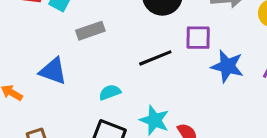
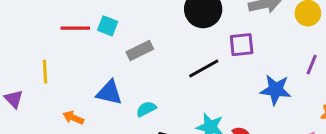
blue star: (227, 66) -> (276, 90), moved
cyan semicircle: (110, 92) -> (146, 109), moved

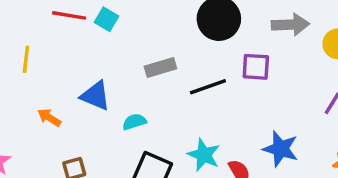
gray rectangle: (140, 50) -> (160, 68), moved
blue star: (276, 90) -> (281, 149), moved

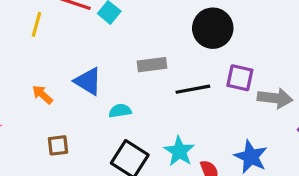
gray arrow: (290, 25) -> (275, 98), moved
yellow line: (26, 59) -> (36, 24), moved

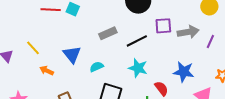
yellow line: (36, 24) -> (33, 48), moved, turned -42
blue triangle: (88, 81) -> (72, 54), turned 36
cyan star: (179, 151) -> (138, 68), moved

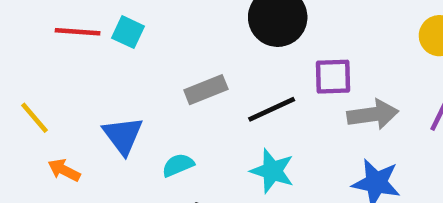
gray arrow: (188, 32) -> (373, 114), moved

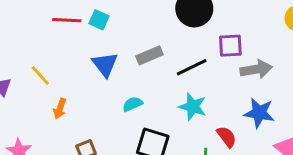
blue triangle: (123, 135) -> (105, 64), moved
orange arrow: (64, 170) -> (60, 109), turned -96

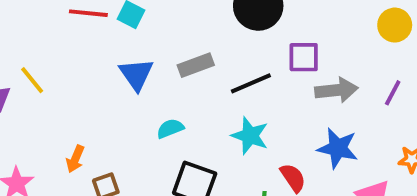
yellow line: (40, 76) -> (32, 80), moved
orange arrow: (60, 109) -> (75, 159), moved

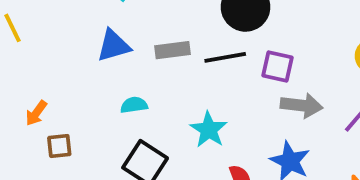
blue triangle: (136, 74) -> (113, 46), turned 36
black line: (251, 83) -> (225, 57), moved

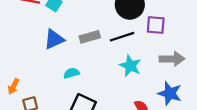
purple square: (278, 67) -> (156, 25), moved
cyan star: (209, 130) -> (130, 66), moved

